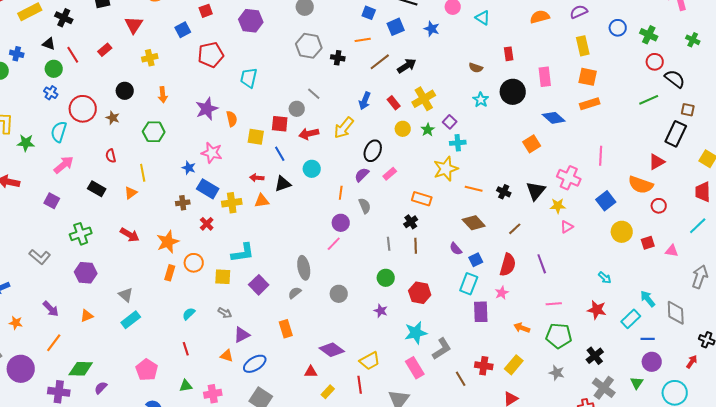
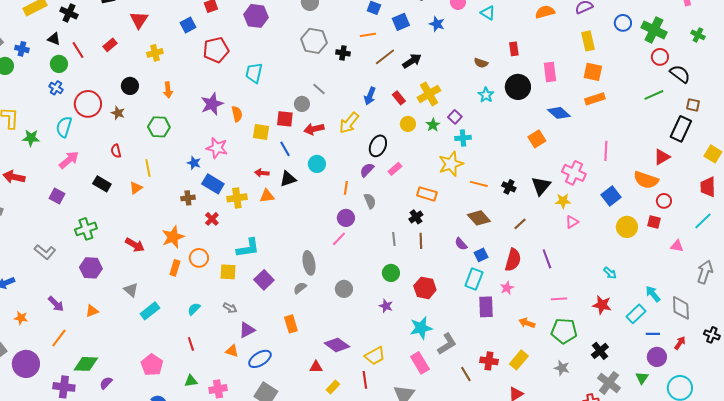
green cross: (649, 35) -> (654, 30), size x1.4
red arrow: (130, 235) -> (135, 245), moved
red square: (648, 243) -> (654, 222), moved, turned 32
cyan rectangle: (131, 320) -> (150, 311), moved
red arrow: (692, 362) -> (680, 343), moved

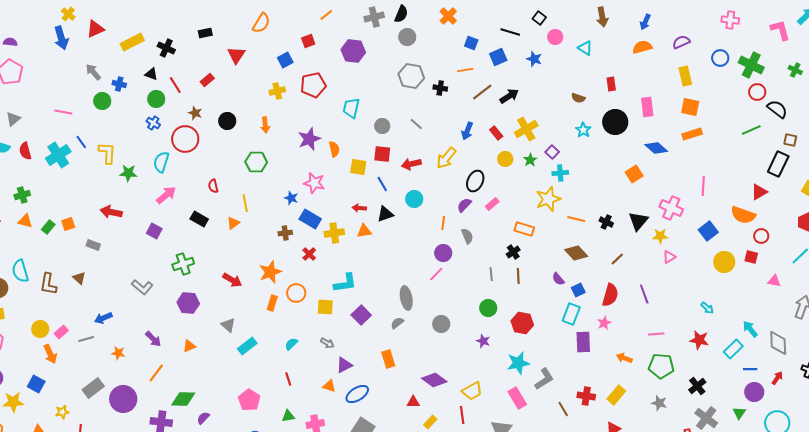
yellow cross: (155, 53) -> (277, 91), moved
gray circle: (302, 104) -> (382, 126), moved
brown star: (118, 113) -> (195, 113), moved

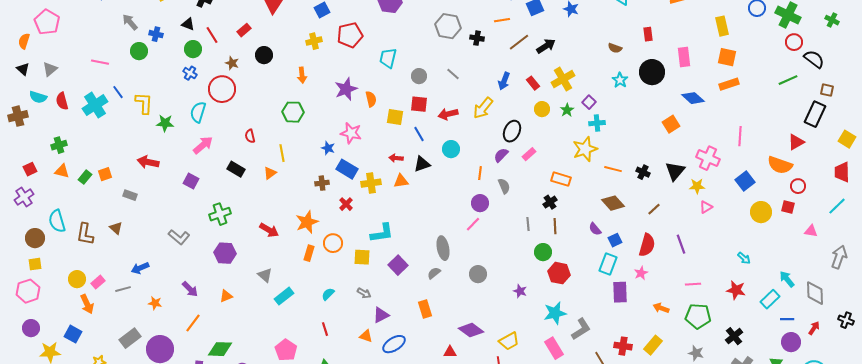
black circle: (227, 121) -> (264, 55), moved
green circle: (488, 308) -> (543, 252), moved

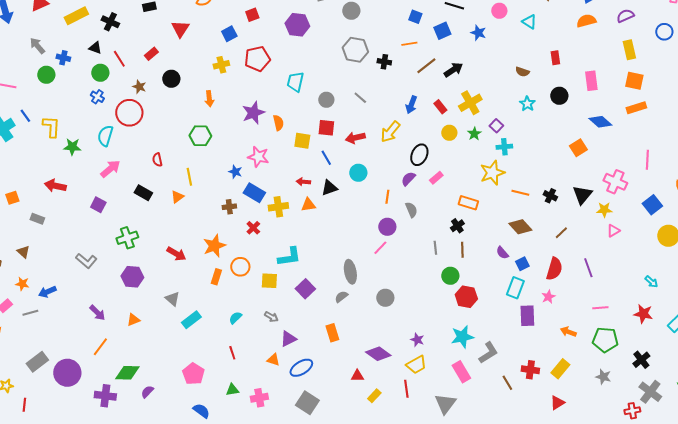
black circle: (652, 72) -> (559, 96), size x0.7
purple star: (520, 291) -> (417, 340), moved
orange star: (155, 303) -> (22, 284), moved

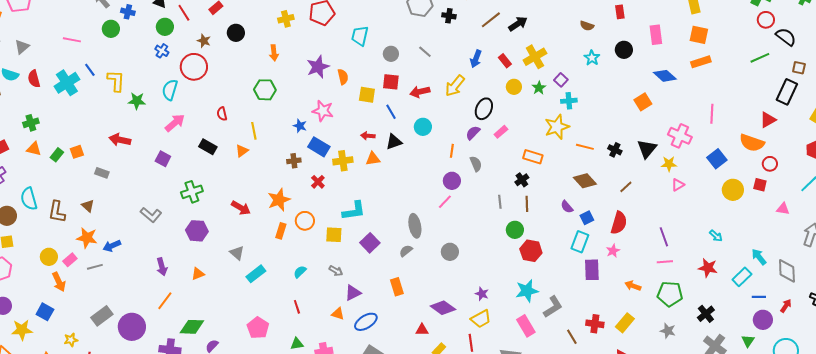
purple line: (588, 268) -> (664, 237), moved
orange star: (22, 284) -> (87, 238), size x1.5
purple arrow: (97, 313) -> (162, 267), turned 30

